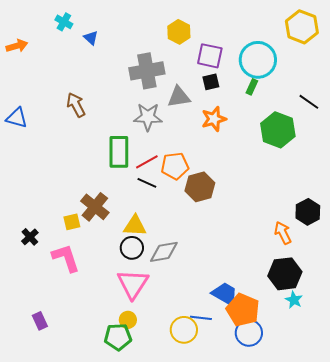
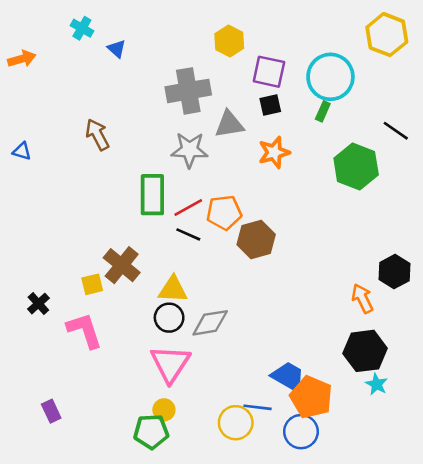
blue triangle: (17, 118) -> (22, 151), size x0.7
blue circle: (249, 333) -> (301, 432), moved

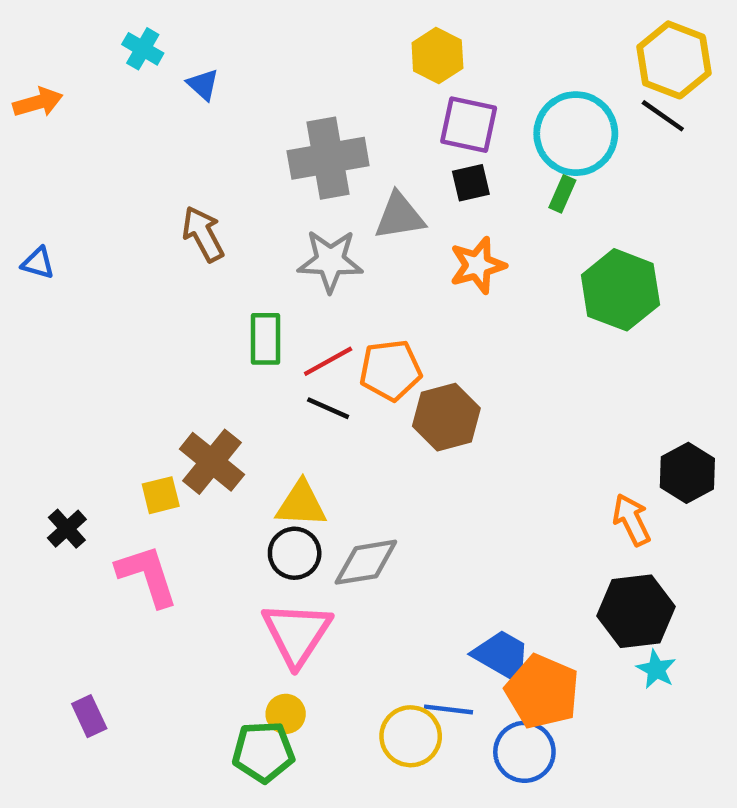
yellow hexagon: (229, 41) -> (437, 55), moved
black line: (396, 131) -> (663, 116), moved
brown arrow: (97, 134) -> (203, 234), moved
green rectangle: (152, 195) -> (266, 339), size x0.7

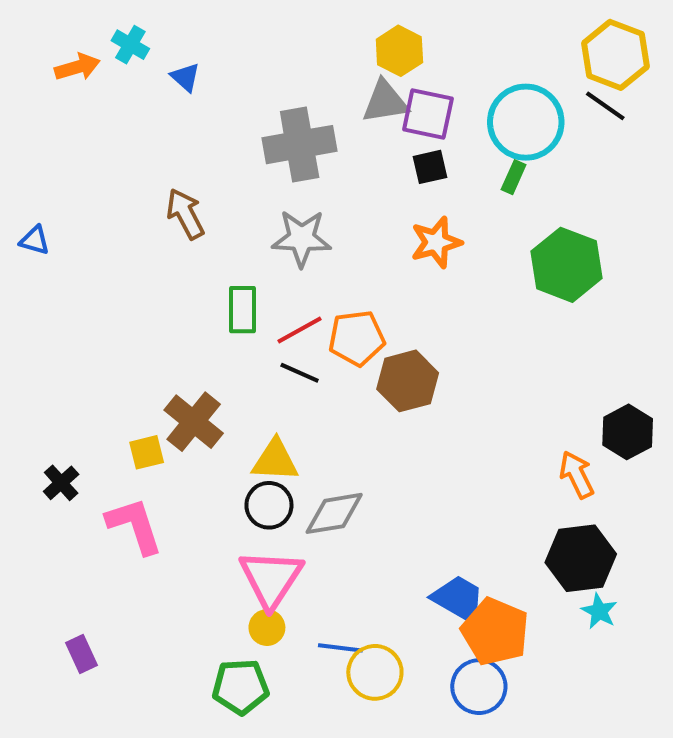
orange arrow: (38, 102) -> (77, 67), moved
gray triangle: (399, 216) -> (385, 102), moved
blue line: (449, 709) -> (340, 648), moved
yellow circle: (286, 714) -> (267, 628), moved

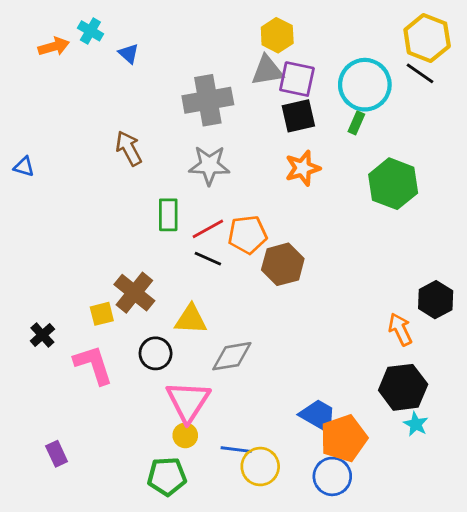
black square: (430, 167) -> (298, 116), size x1.4
black circle: (269, 505) -> (156, 353), moved
orange pentagon: (495, 632) -> (344, 438), turned 30

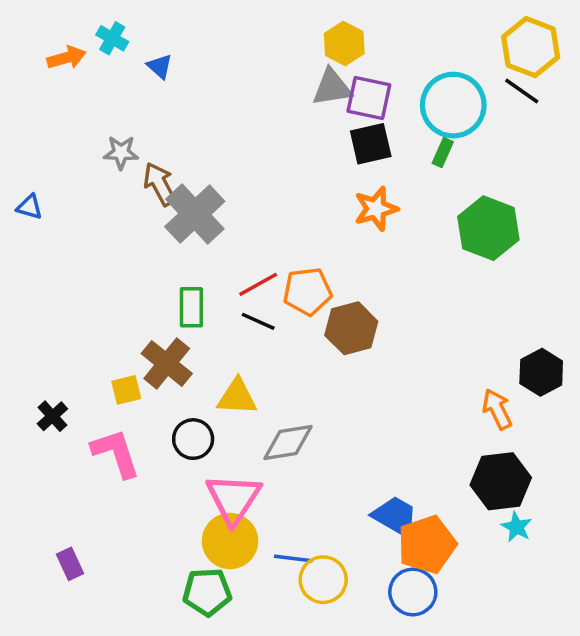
gray cross: (208, 100) -> (195, 214), moved, turned -33
gray star: (209, 165) -> (121, 153), moved, size x0.7
green rectangle: (168, 215) -> (191, 307), moved
yellow circle: (185, 435) -> (230, 541), size x1.8

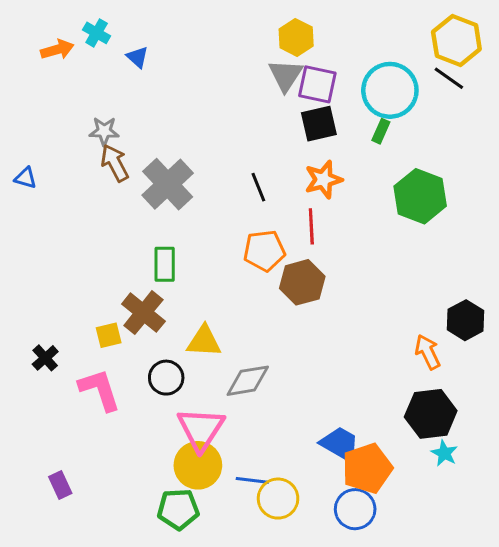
gray triangle: (332, 87) -> (286, 75), turned -48
brown arrow: (160, 184) -> (115, 163), moved
red line: (258, 284) -> (311, 226), moved, turned -64
black line: (258, 321) -> (258, 187), moved, turned 44

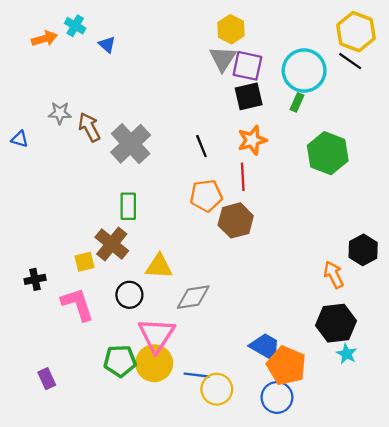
gray star: (104, 131) -> (60, 113), moved
black cross: (45, 358) -> (35, 279), turned 30
orange pentagon: (367, 468) -> (286, 366), turned -30
green pentagon: (178, 509) -> (120, 361), moved

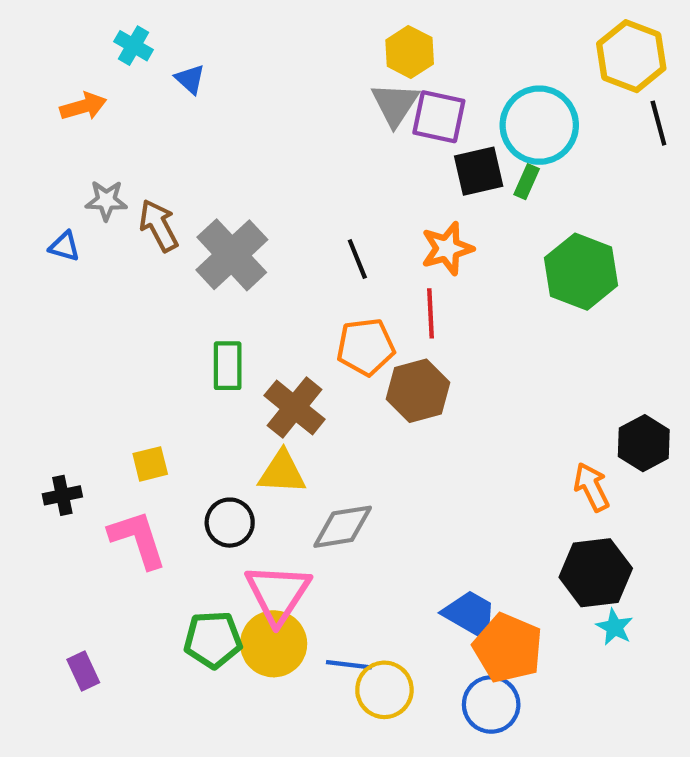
orange arrow: (44, 39) -> (83, 106), moved
black line: (350, 61) -> (658, 123), moved, turned 40
black square: (249, 96) -> (479, 171), moved
blue triangle: (20, 139) -> (64, 246), moved
brown cross: (112, 244) -> (295, 407), moved

